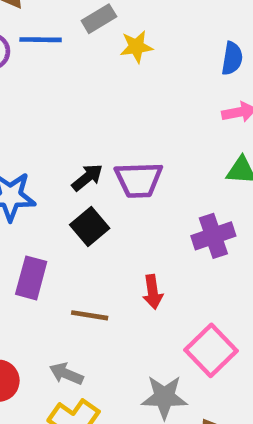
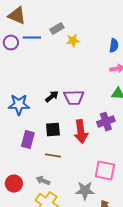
black square: (90, 227) -> (53, 130), moved, turned 35
red arrow: (153, 292) -> (81, 132), moved, size x1.6
pink square: (211, 350) -> (105, 171), turned -35

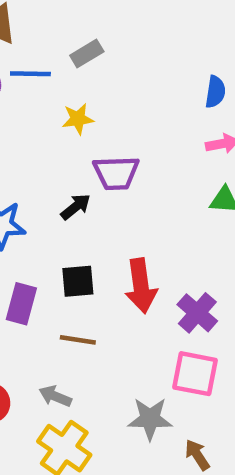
yellow star: (73, 41) -> (78, 119), moved
purple trapezoid: (74, 98) -> (116, 173), moved
purple cross: (106, 122) -> (197, 313), moved, turned -30

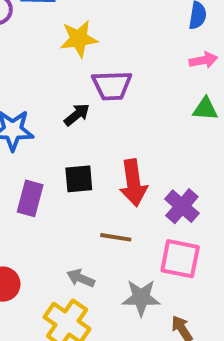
yellow star: (78, 119) -> (79, 39), size x1.4
brown line: (78, 340) -> (116, 237), moved
gray arrow: (55, 396) -> (81, 278), moved

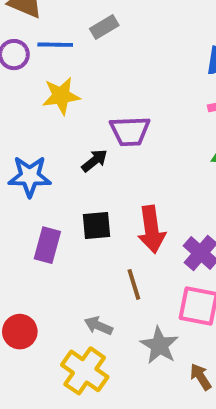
yellow star: (79, 39) -> (61, 96), moved
brown line: (116, 237) -> (134, 284), turned 64
gray star: (141, 298) -> (159, 345), turned 30

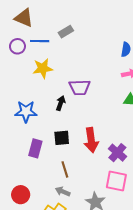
black arrow: (94, 161) -> (61, 103), turned -32
brown line: (134, 284) -> (65, 169), moved

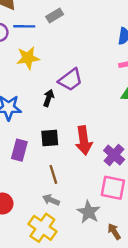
purple trapezoid: (80, 87) -> (70, 80), turned -35

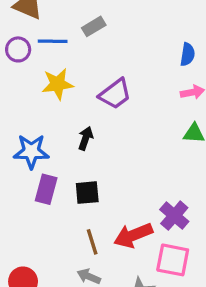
purple trapezoid: (70, 80) -> (115, 94), moved
red arrow: (84, 140) -> (133, 235), moved, turned 76
purple rectangle: (19, 150) -> (46, 189), moved

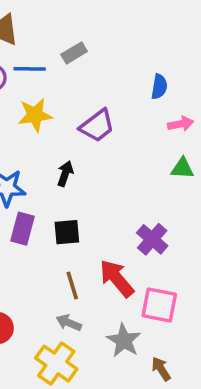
blue semicircle: (187, 54) -> (159, 87), moved
purple cross: (174, 216) -> (152, 239), moved
red arrow: (133, 235) -> (117, 278), turned 72

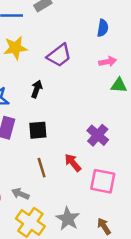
pink arrow: (181, 124) -> (108, 62), moved
red arrow: (117, 278) -> (73, 163), size x0.7
gray arrow: (69, 323) -> (20, 194), moved
gray star: (124, 340) -> (68, 219), moved

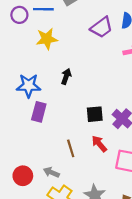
purple trapezoid: (59, 55) -> (102, 27), moved
black square: (38, 130) -> (95, 114), moved

